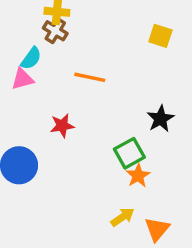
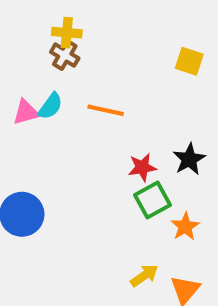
cyan semicircle: (31, 58) -> (50, 106), moved
red star: (62, 126) -> (142, 167), moved
orange star: (138, 176) -> (185, 227), moved

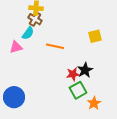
yellow square: (189, 61) -> (95, 36), moved, turned -32
cyan semicircle: (50, 106) -> (28, 33), moved
black star: (189, 159) -> (85, 70), moved

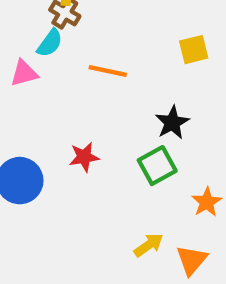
red star: (73, 74) -> (84, 157), moved
orange star: (94, 103) -> (207, 202), moved

